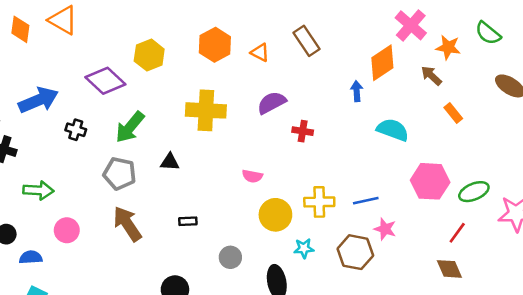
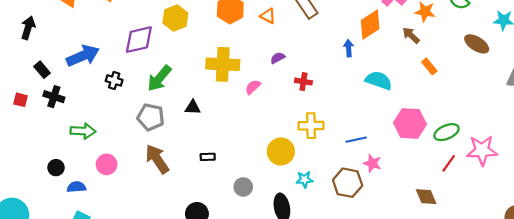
purple diamond: (105, 81) -> (139, 40), turned -56
purple semicircle: (272, 103) -> (278, 58), size x0.6
pink semicircle: (252, 176) -> (253, 87), moved, turned 126
yellow cross: (319, 202) -> (311, 126), moved
red line: (457, 233) -> (449, 163), moved

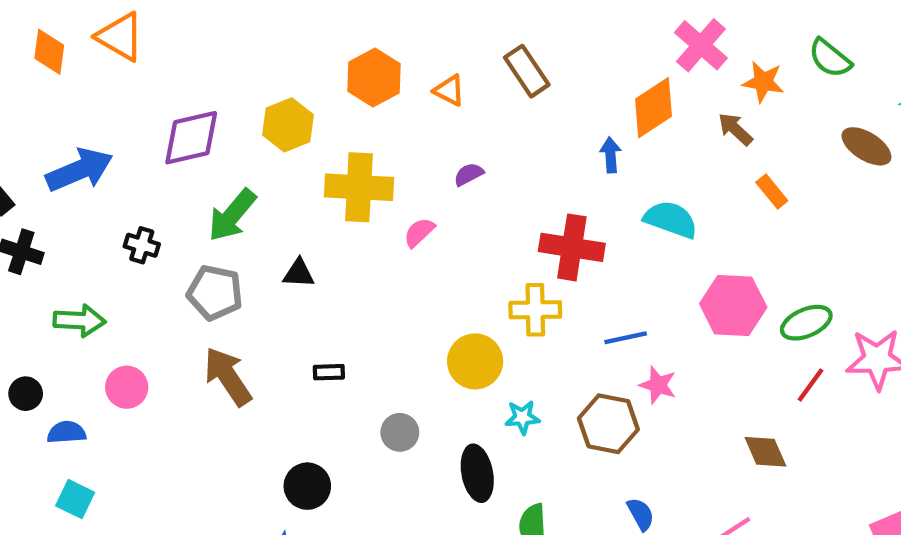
yellow hexagon: (175, 18) -> (288, 125), moved
black cross: (114, 80) -> (142, 245), moved
red cross: (303, 82) -> (572, 247), moved, size x1.8

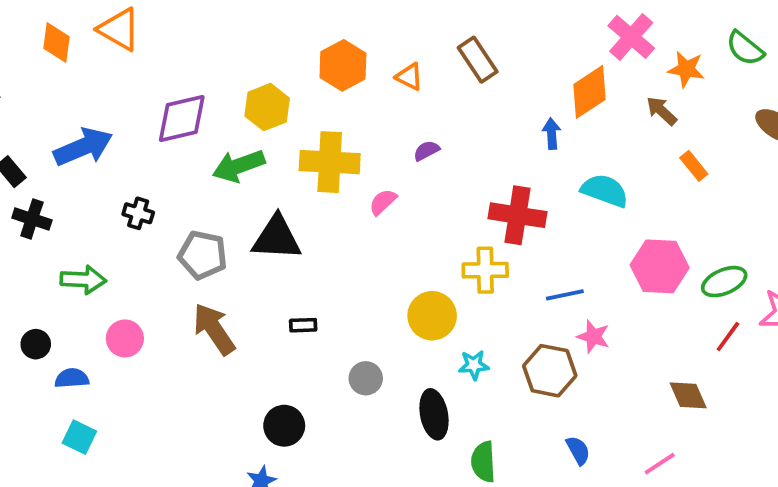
green arrow: (232, 215) -> (239, 166), moved, turned 30
black triangle: (299, 273) -> (277, 238), size x1.8

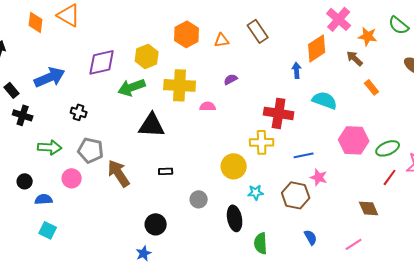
orange triangle: (409, 77) -> (222, 40), turned -35
pink semicircle: (383, 202) -> (208, 106), turned 42
gray pentagon: (203, 255) -> (91, 150), moved

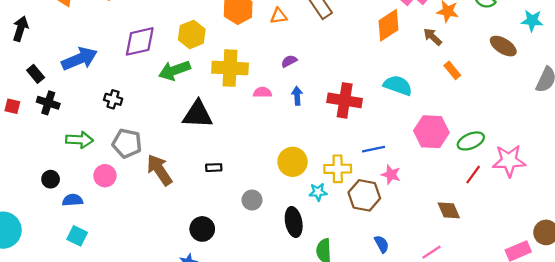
blue arrow: (297, 70) -> (297, 96), moved
yellow cross: (262, 142) -> (338, 169), moved

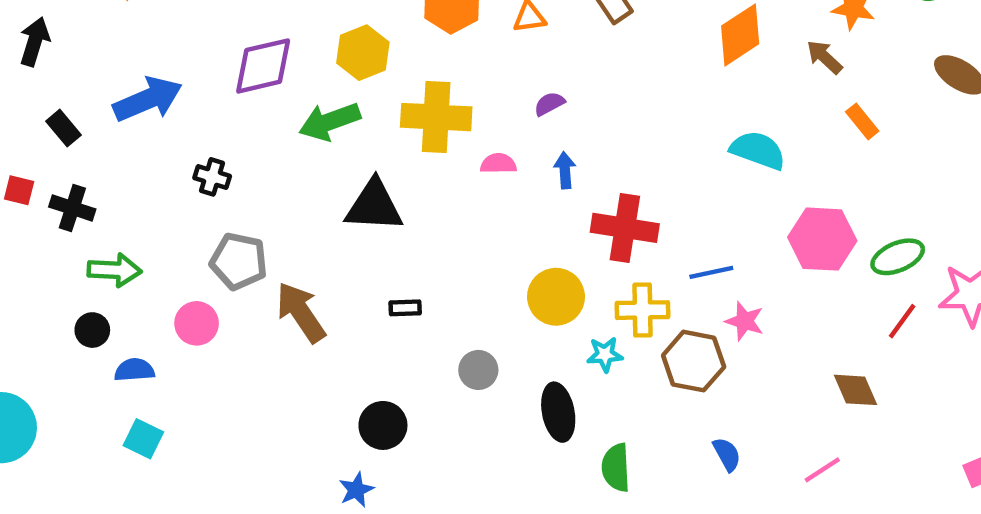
red cross: (345, 100) -> (625, 228), moved
black cross: (48, 103) -> (72, 208), moved
green arrow: (79, 140) -> (114, 270), moved

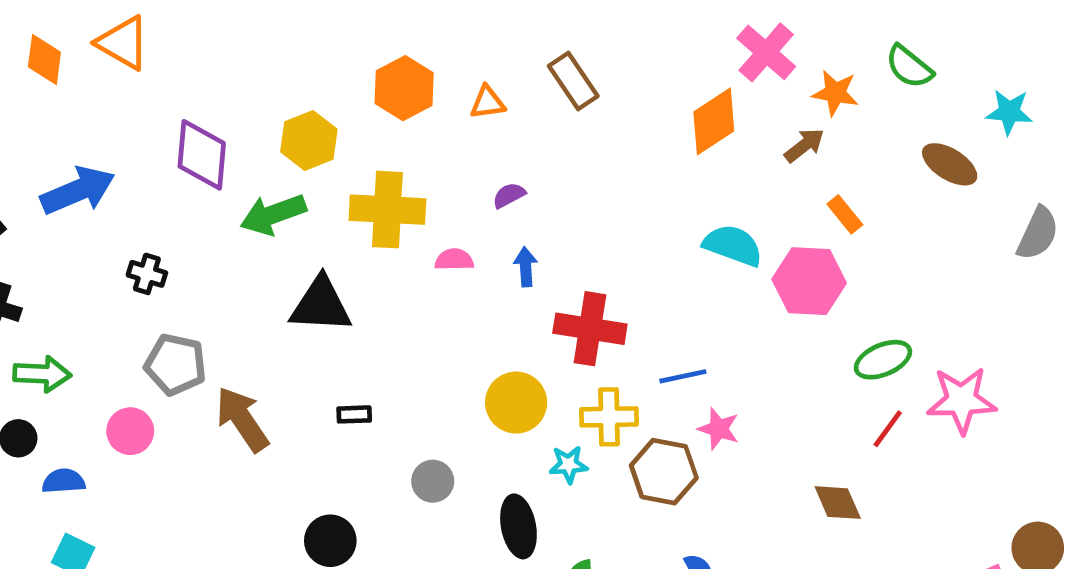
brown arrow: (824, 57) -> (804, 145), turned 99
purple diamond: (263, 66) -> (202, 155), turned -72
pink hexagon: (822, 239) -> (809, 281), moved

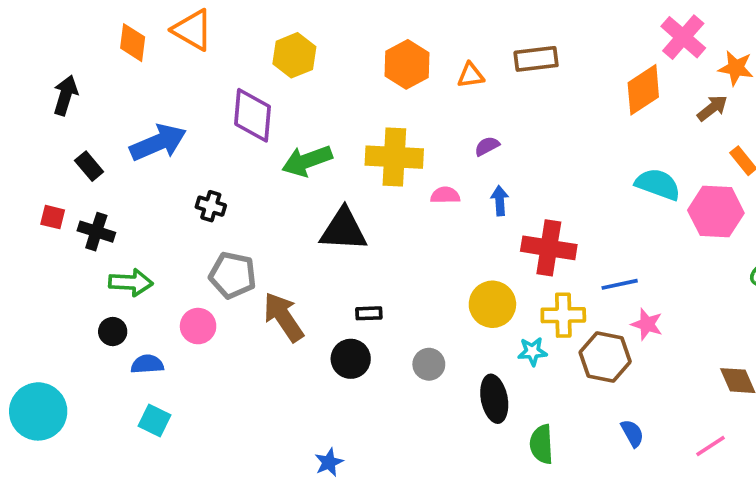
brown rectangle: (573, 81) -> (536, 59), turned -63
yellow hexagon: (309, 141) -> (294, 55), moved
black circle: (330, 541) -> (351, 359), moved

